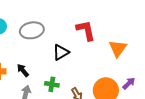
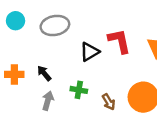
red L-shape: (86, 30) -> (119, 41), moved

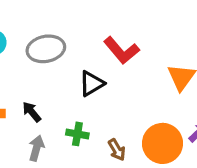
red L-shape: (119, 41) -> (122, 50), moved, turned 152

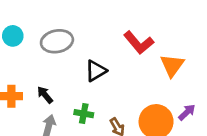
red L-shape: (122, 50) -> (139, 43), moved

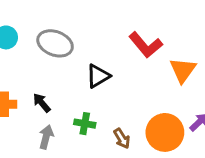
gray ellipse: (57, 41) -> (55, 43), turned 32

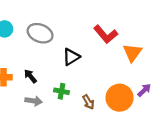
gray arrow: (46, 137) -> (34, 101), turned 84

